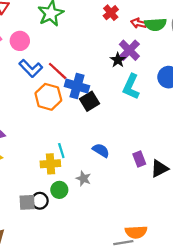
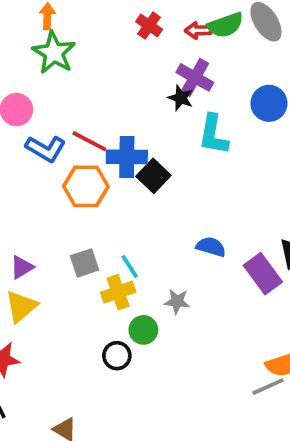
blue semicircle: (101, 150) -> (211, 247), moved
purple rectangle: (139, 159) -> (263, 274), moved, size x1.5
gray square: (27, 202) -> (85, 263), moved

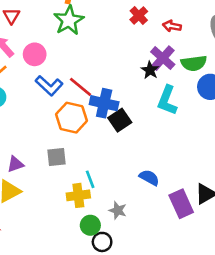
green semicircle: (225, 25) -> (194, 63), moved
gray square: (85, 263) -> (57, 157), moved
black circle: (117, 356) -> (102, 242), moved

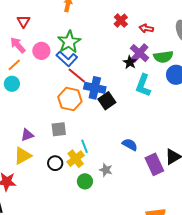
green star: (69, 20) -> (69, 42), moved
blue L-shape: (49, 86) -> (67, 59), moved
yellow cross: (78, 195) -> (76, 159), turned -30
black circle: (102, 242) -> (55, 163), moved

